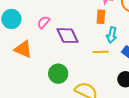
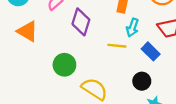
purple diamond: (68, 36) -> (81, 22), turned 35

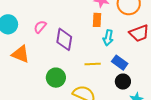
yellow line: (117, 46) -> (93, 64), moved
blue rectangle: (151, 51) -> (120, 63), moved

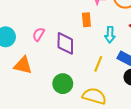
orange rectangle: (97, 20) -> (86, 20), moved
yellow line: (93, 64) -> (98, 64), turned -56

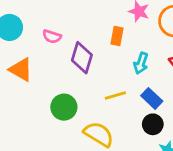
pink semicircle: (39, 34) -> (52, 36), turned -120
yellow line: (98, 64) -> (115, 96), turned 35

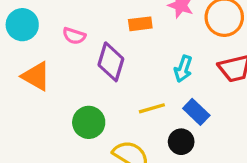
orange rectangle: (117, 36) -> (140, 24), moved, turned 72
black circle: (153, 124) -> (181, 142), moved

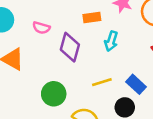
cyan arrow: (183, 69) -> (111, 41), moved

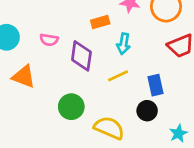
yellow line: (102, 82) -> (118, 76), moved
blue rectangle: (136, 84) -> (155, 85), turned 42

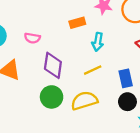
purple diamond: (81, 56) -> (53, 65), moved
black circle: (147, 111) -> (127, 102), moved
yellow semicircle: (109, 128) -> (84, 101), moved, turned -40

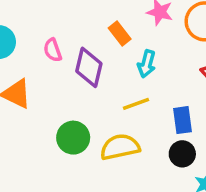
orange rectangle: (77, 23) -> (120, 34), turned 63
pink semicircle: (32, 38) -> (53, 50), turned 56
purple diamond: (53, 65) -> (89, 67), moved

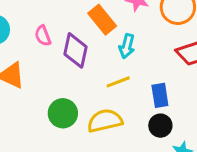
orange rectangle: (120, 34) -> (102, 20), size x1.4

